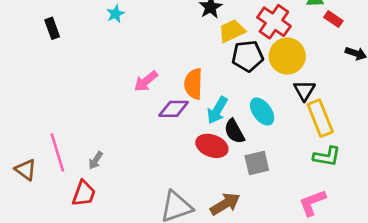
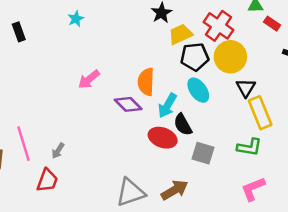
pink arrow: (146, 81) -> (89, 79), moved
purple diamond: (174, 109) -> (128, 104), turned 44
cyan ellipse: (262, 112) -> (198, 90), moved
green L-shape: (327, 156) -> (249, 147), moved
gray square: (257, 163) -> (203, 153), turned 30

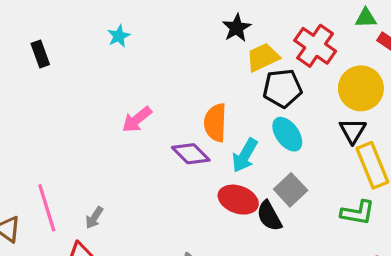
yellow circle: (230, 57) -> (361, 88), moved
black semicircle: (183, 125) -> (269, 216), moved
gray square: (203, 153) -> (291, 190), moved, turned 30

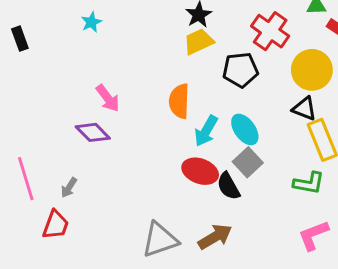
yellow trapezoid: (263, 57) -> (199, 42), moved
pink arrow: (137, 119) -> (108, 98), turned -88
black triangle: (353, 131) -> (304, 109), turned -40
cyan ellipse: (287, 134) -> (245, 129), moved
purple diamond: (191, 154) -> (93, 132), moved

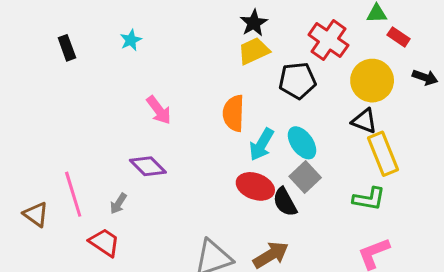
cyan star: (91, 22) -> (131, 40), moved
purple diamond: (93, 132) -> (148, 166), moved
red trapezoid: (56, 225) -> (104, 242), turned -76

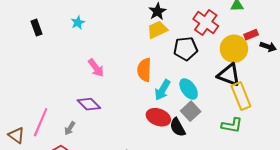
red rectangle: (399, 37) -> (251, 35), moved, turned -56
black triangle: (364, 121) -> (229, 75), size x1.4
pink line: (73, 194) -> (41, 122), turned 40

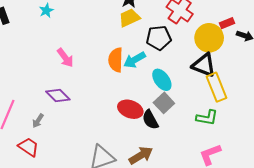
cyan arrow: (162, 90) -> (135, 60), moved, turned 30

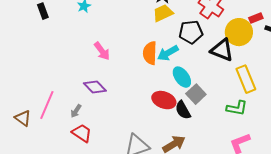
black triangle: (204, 65) -> (222, 50), moved
cyan ellipse: (162, 80) -> (182, 77), moved
red trapezoid: (28, 147) -> (82, 133), moved

